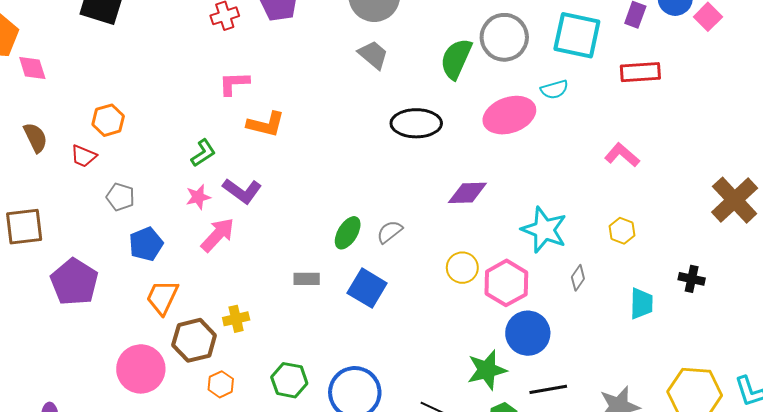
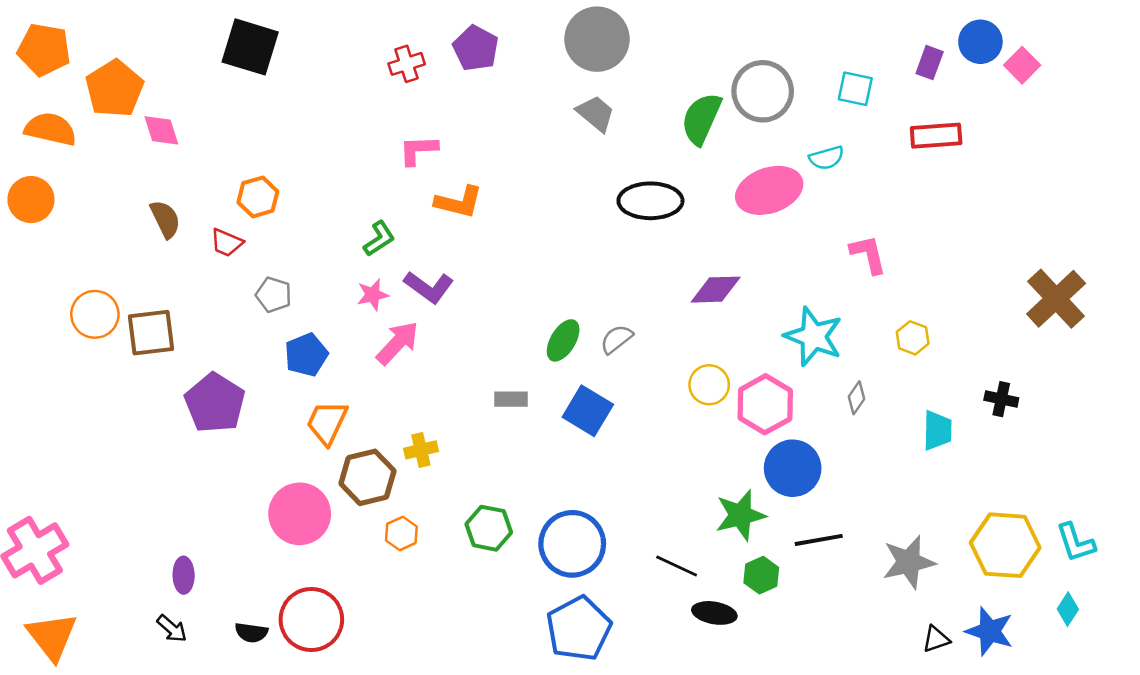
cyan square: (577, 35) -> (855, 89), size x0.6
pink L-shape: (622, 155) -> (868, 254), moved, turned 36

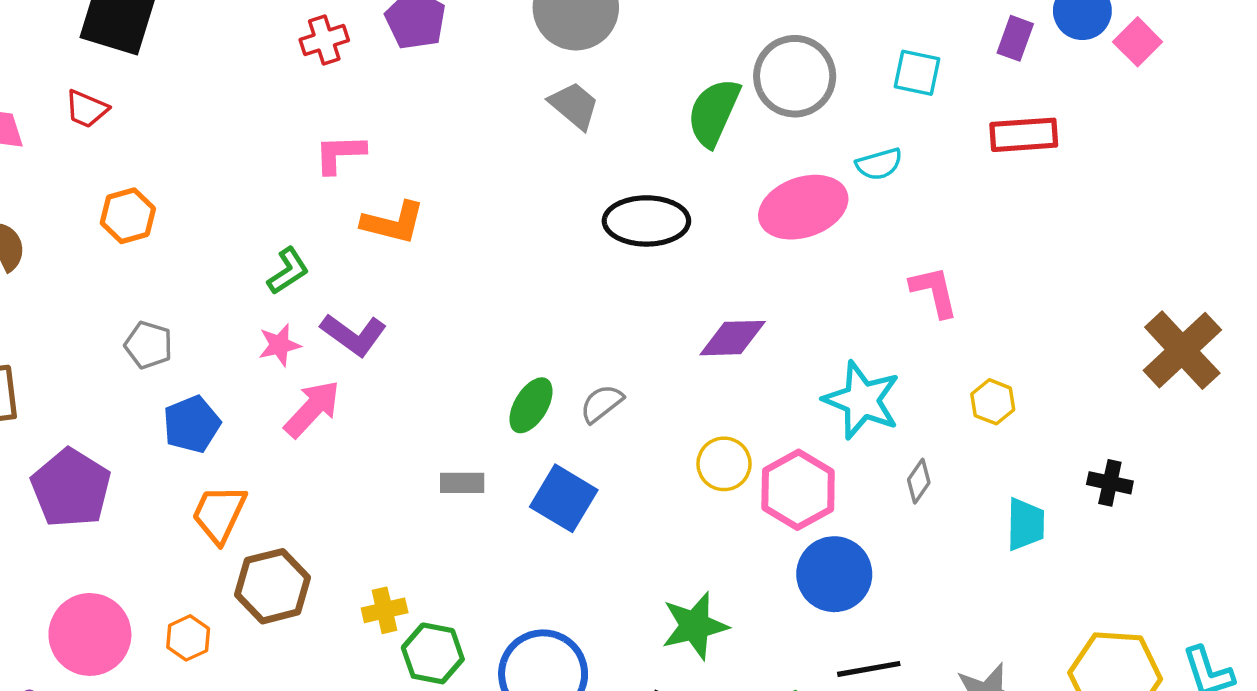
red trapezoid: (227, 243) -> (86, 109), moved
yellow cross: (421, 450) -> (385, 610), moved
pink circle: (300, 514) -> (90, 634), moved
green star: (740, 515) -> (695, 626), moved
orange hexagon: (401, 533) -> (188, 638), moved

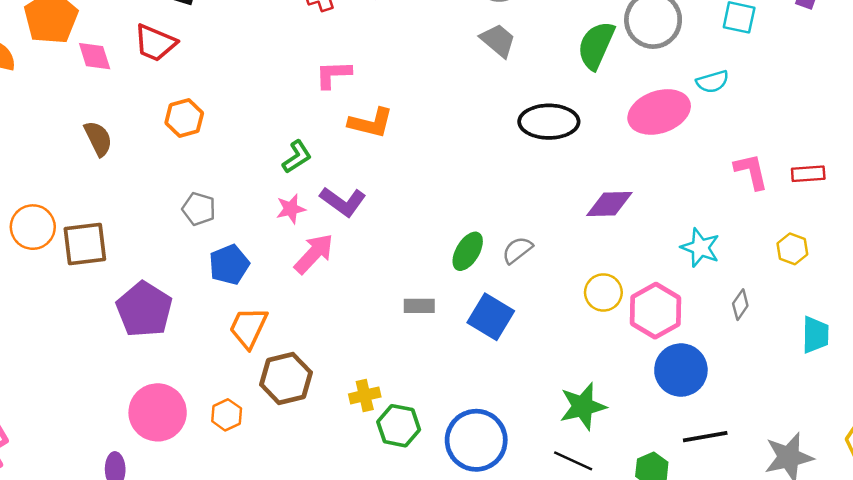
red trapezoid: (86, 109) -> (155, 43), size x1.4
red rectangle: (1024, 135) -> (808, 174), moved, size x0.7
cyan star: (862, 400) -> (700, 248), size x0.7

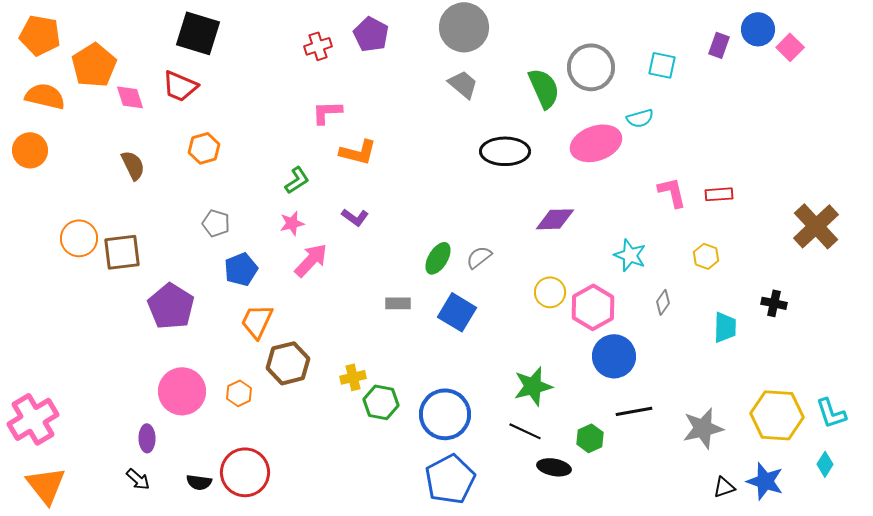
green semicircle: (596, 45) -> (544, 88), turned 132
purple L-shape: (343, 202) -> (355, 217), moved, size x0.7

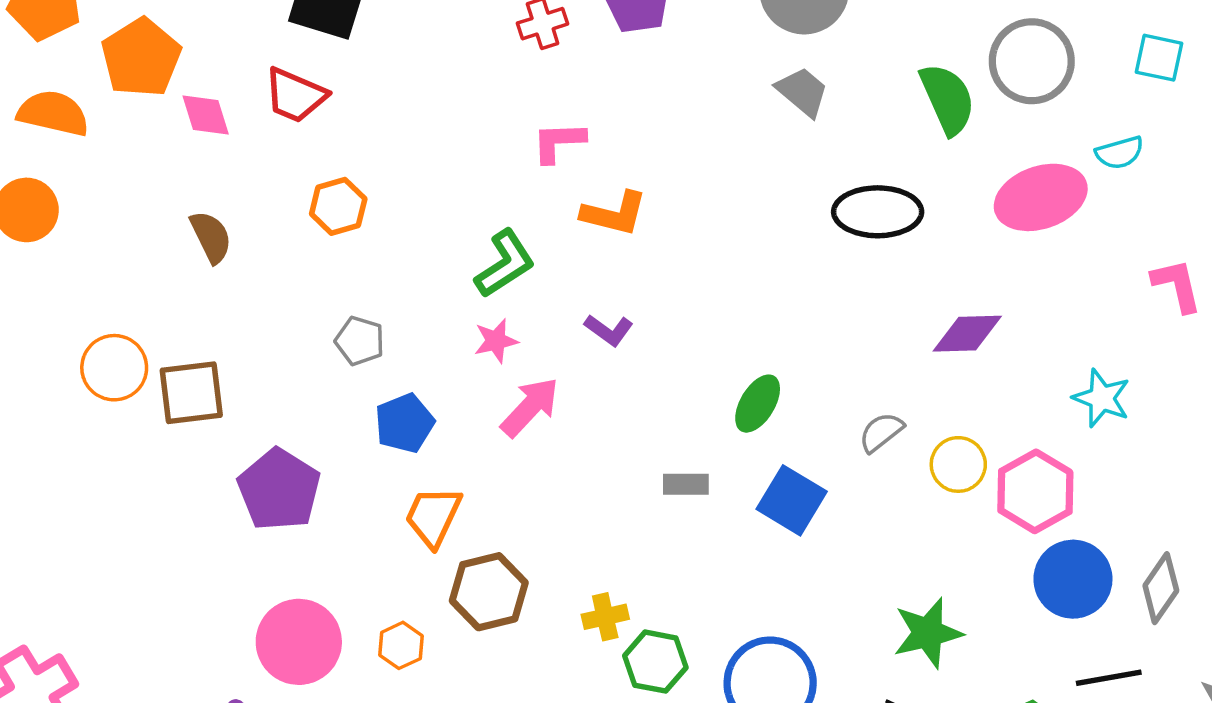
green L-shape: (297, 180) -> (505, 264), size x1.4
gray semicircle: (479, 257) -> (881, 432), moved
gray diamond: (663, 302) -> (1161, 588), moved, size x1.5

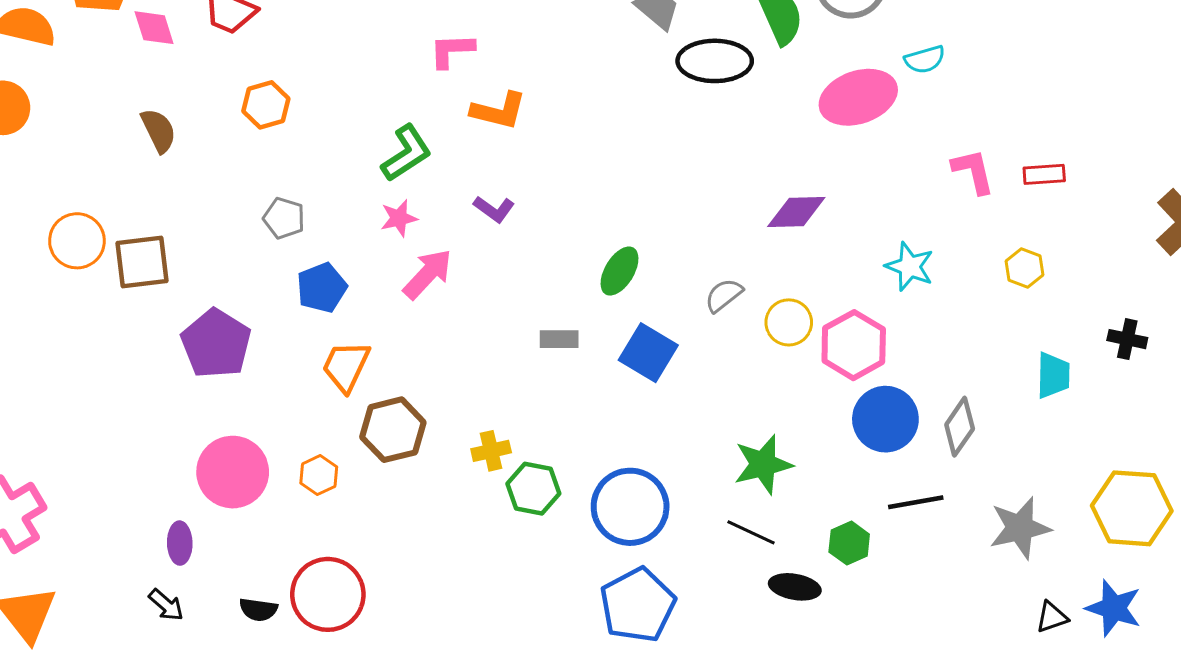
black ellipse: (878, 212) -> (715, 61), moved

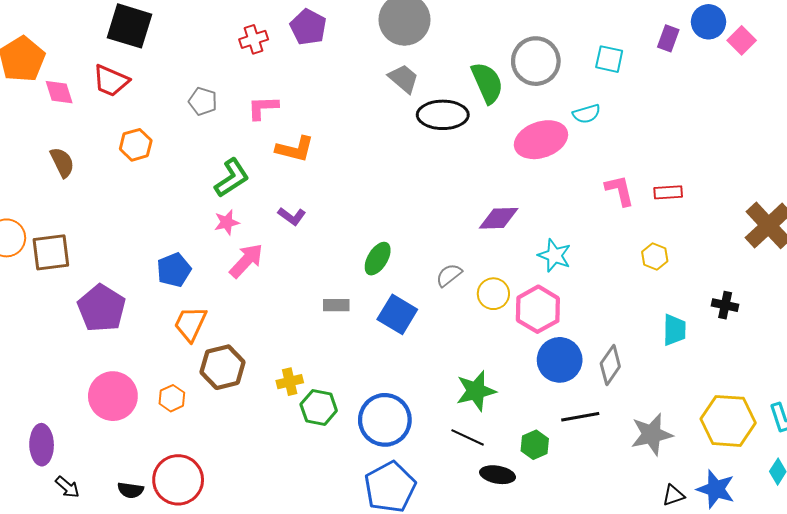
gray pentagon: (284, 218) -> (203, 101), moved
cyan star: (910, 266) -> (554, 255), moved
purple ellipse: (180, 543) -> (42, 445), moved, size x1.4

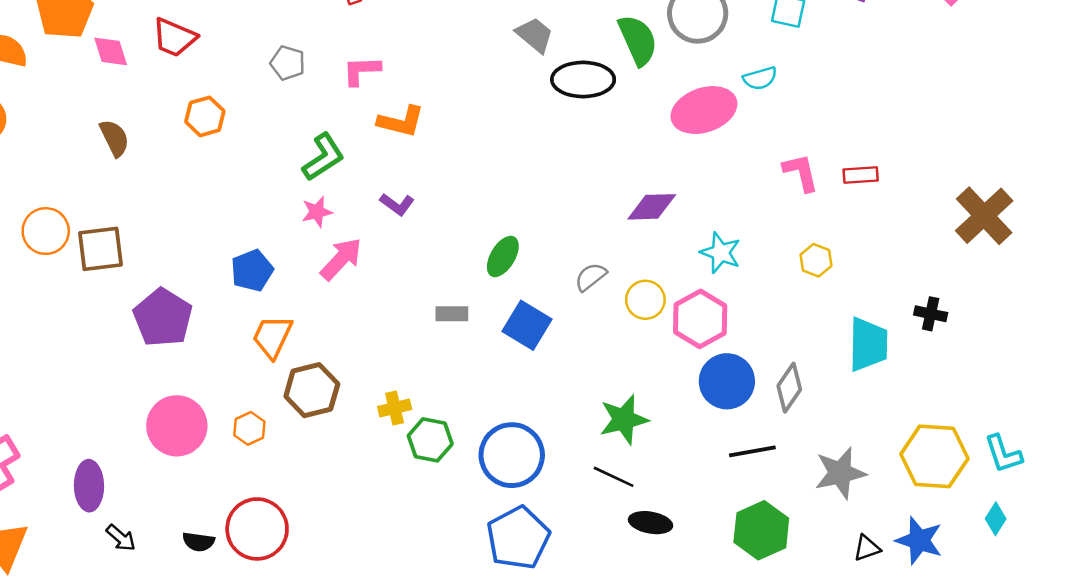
yellow hexagon: (655, 257) -> (816, 260), moved
cyan trapezoid: (674, 330) -> (868, 344), size x1.4
green hexagon: (535, 445) -> (761, 530), moved, size x1.6

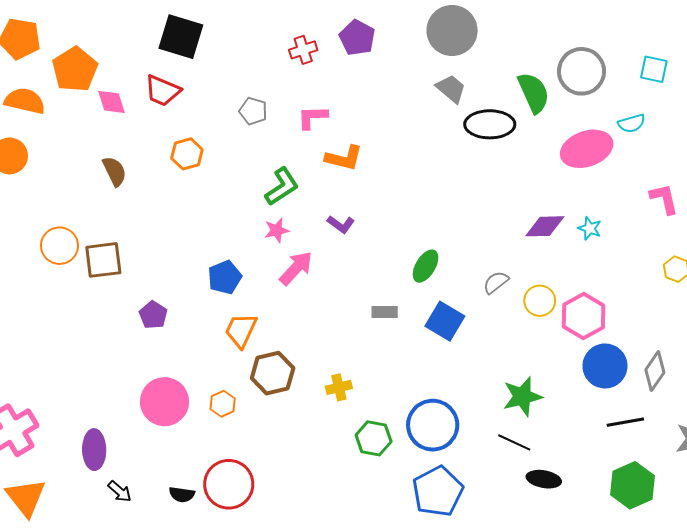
cyan star: (721, 253) -> (590, 228), moved, size x0.7
purple pentagon: (163, 318) -> (153, 315), size x0.6
green hexagon: (430, 440) -> (374, 438), moved

